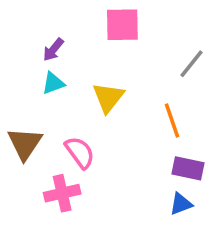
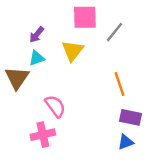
gray line: (192, 64) -> (115, 32), moved
yellow triangle: (108, 97) -> (73, 51), moved
brown triangle: (25, 144) -> (17, 78), moved

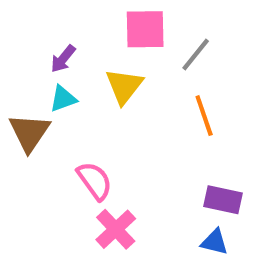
orange line: (119, 84) -> (204, 116), moved
pink cross: (43, 135) -> (116, 229), moved, turned -30
blue triangle: (126, 142) -> (215, 242), turned 35

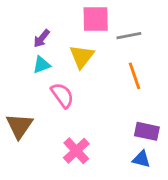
gray line: (196, 55) -> (129, 36), turned 40
brown triangle: (29, 132) -> (19, 126), moved
pink semicircle: (95, 181) -> (62, 95), moved

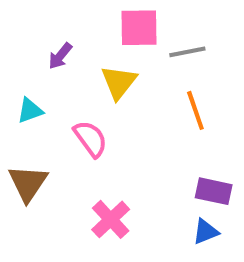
cyan triangle: (42, 65) -> (30, 110), moved
blue triangle: (141, 159) -> (206, 232), turned -36

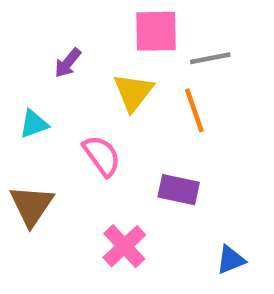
orange line: (195, 110) -> (194, 110), moved
purple rectangle: (214, 191) -> (179, 190), moved

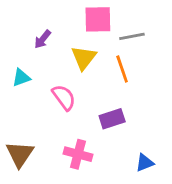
purple rectangle: (179, 190) -> (112, 119), turned -30
brown triangle: (32, 205) -> (20, 154), moved
pink cross: (124, 246) -> (78, 154), turned -32

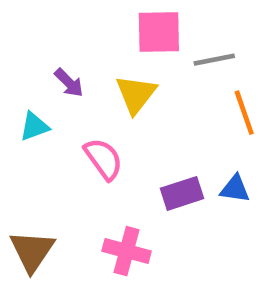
purple arrow: (43, 39) -> (69, 83), moved, turned -84
orange line: (122, 69) -> (244, 113), moved
blue triangle: (145, 163) -> (235, 189), moved, turned 30

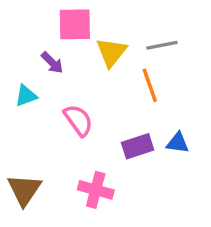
pink square: (159, 32) -> (75, 24), moved
yellow triangle: (136, 94) -> (111, 52), moved
orange line: (244, 113) -> (150, 85), moved

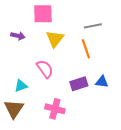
yellow triangle: (111, 52) -> (55, 39), moved
purple arrow: (52, 63) -> (18, 36), moved, turned -32
cyan triangle: (26, 96) -> (21, 86), moved

